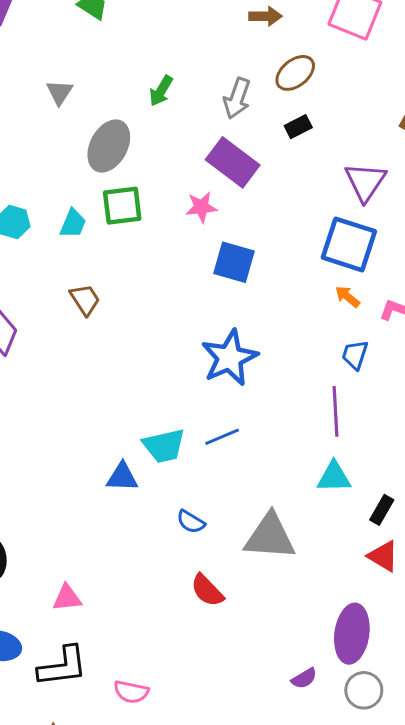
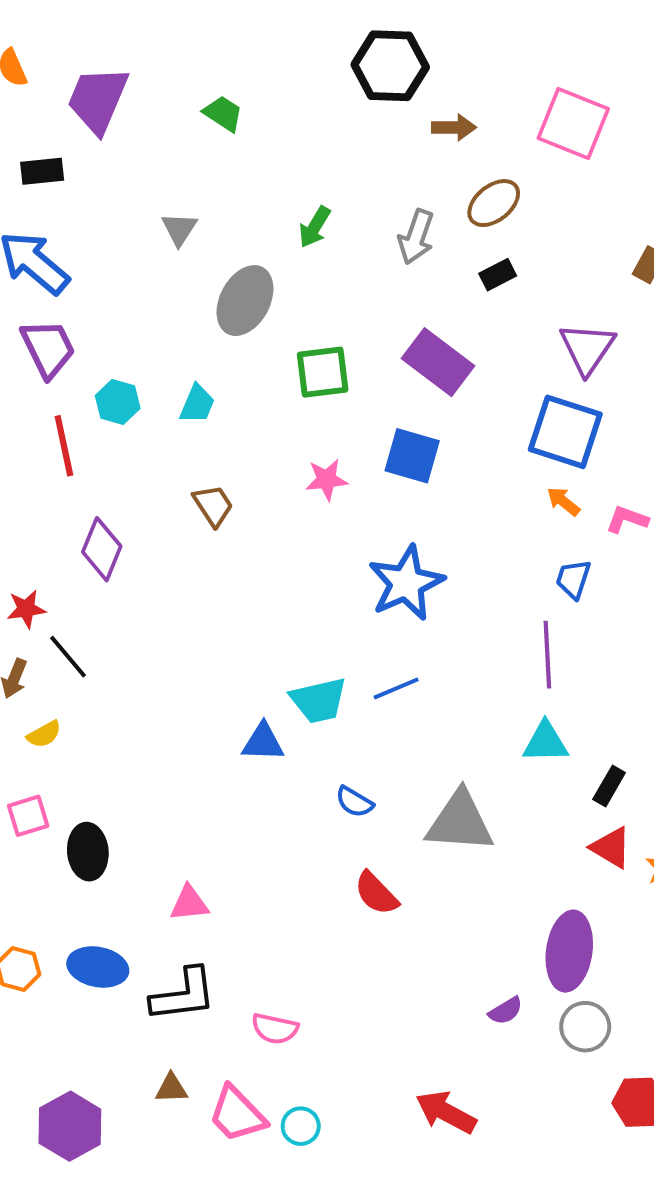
purple rectangle: (233, 162) -> (438, 362), moved
green square: (122, 206) -> (323, 372), moved
pink star: (201, 207) -> (327, 480), moved

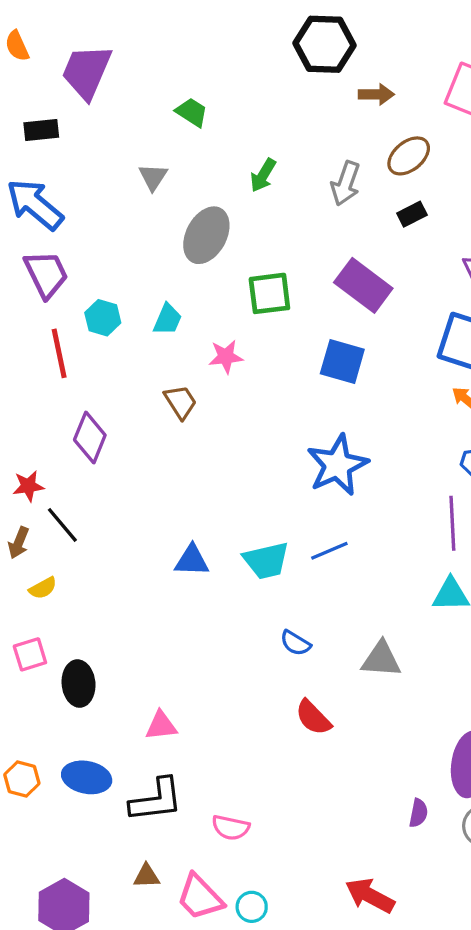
green trapezoid: (223, 114) -> (192, 112), moved
pink star: (327, 480) -> (226, 357), moved
blue triangle: (263, 742) -> (192, 561), moved
gray triangle: (460, 822) -> (381, 659), size x0.7
purple semicircle: (506, 1011) -> (418, 813), turned -48

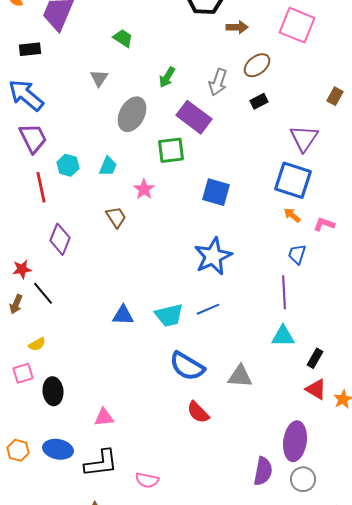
purple rectangle: (363, 285) -> (194, 117), moved
pink star: (226, 357) -> (144, 189), turned -30
yellow semicircle: (43, 588) -> (37, 344), moved
blue semicircle: (295, 643) -> (187, 366), size x1.8
purple semicircle: (418, 813) -> (263, 471), size x1.6

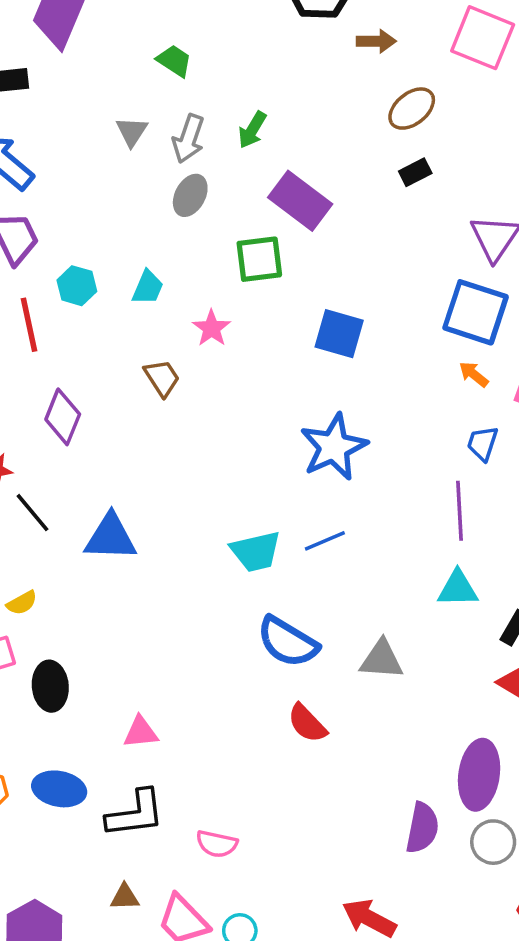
gray arrow: (218, 82) -> (188, 139), moved
gray ellipse: (132, 114) -> (190, 195), size x0.7
blue triangle: (123, 315) -> (111, 537), moved, size x1.4

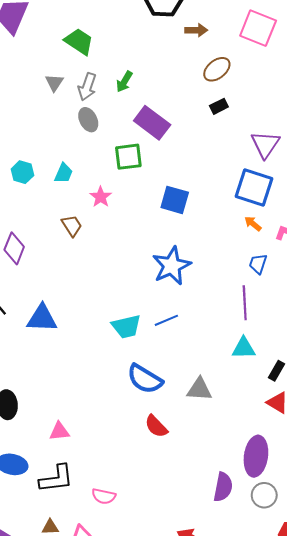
green trapezoid: (174, 61) -> (79, 41), size x1.4
gray ellipse: (190, 195) -> (88, 120), turned -55

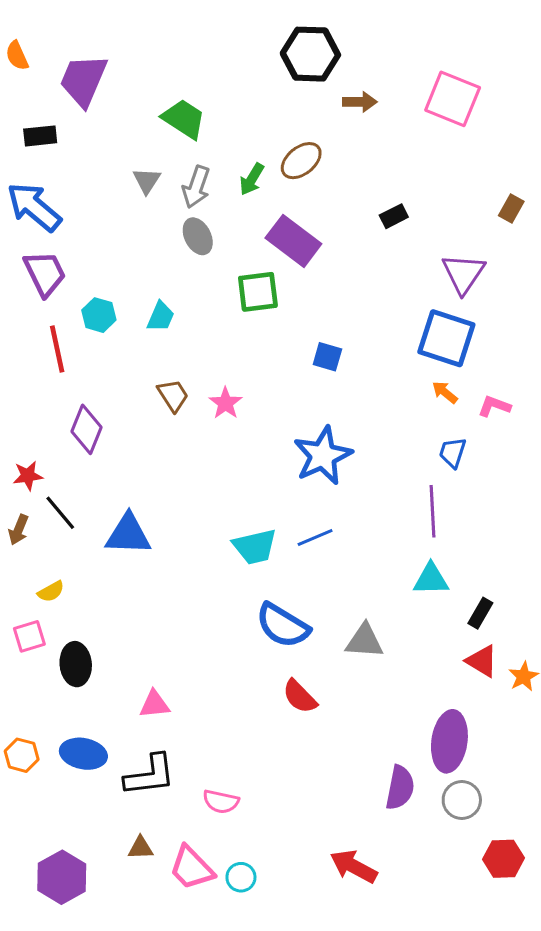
brown ellipse: (217, 69) -> (301, 161), moved
pink star: (101, 197) -> (225, 403), moved
blue square: (175, 200) -> (327, 357), size x0.7

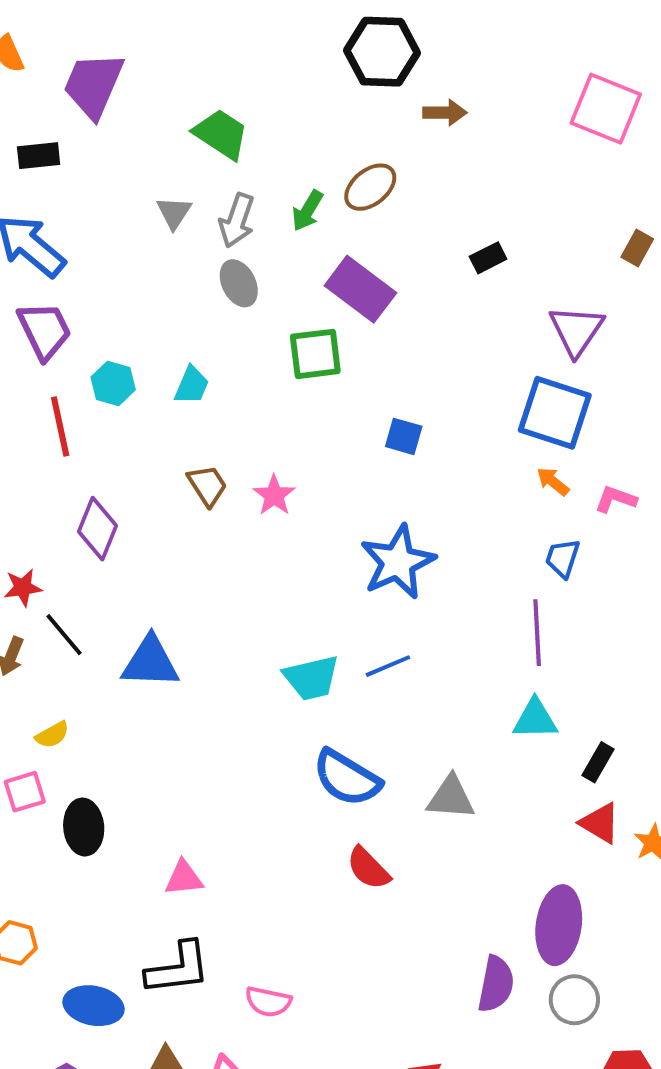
pink square: (453, 99) -> (606, 109), moved
blue ellipse: (83, 754) -> (93, 1006), moved

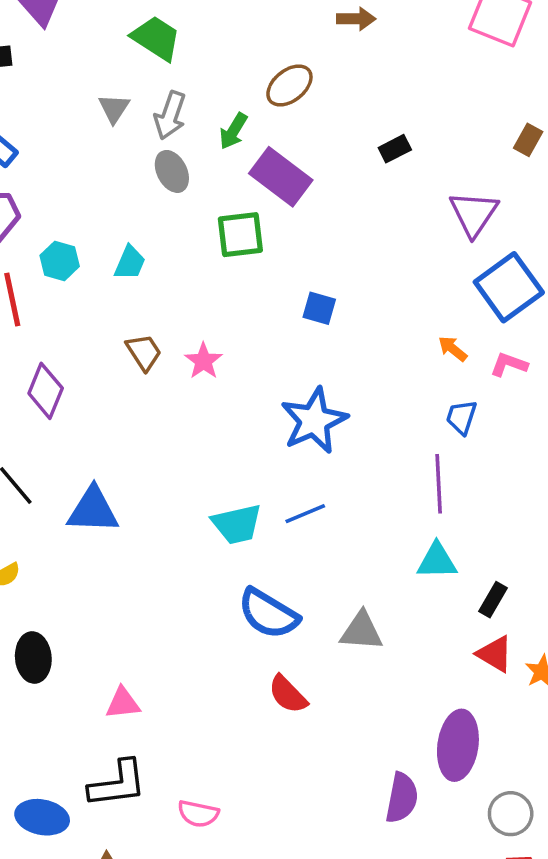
green arrow: (307, 211) -> (233, 131), moved
blue square: (555, 413) -> (509, 287), moved, turned 36
gray circle: (574, 1000) -> (511, 814), moved

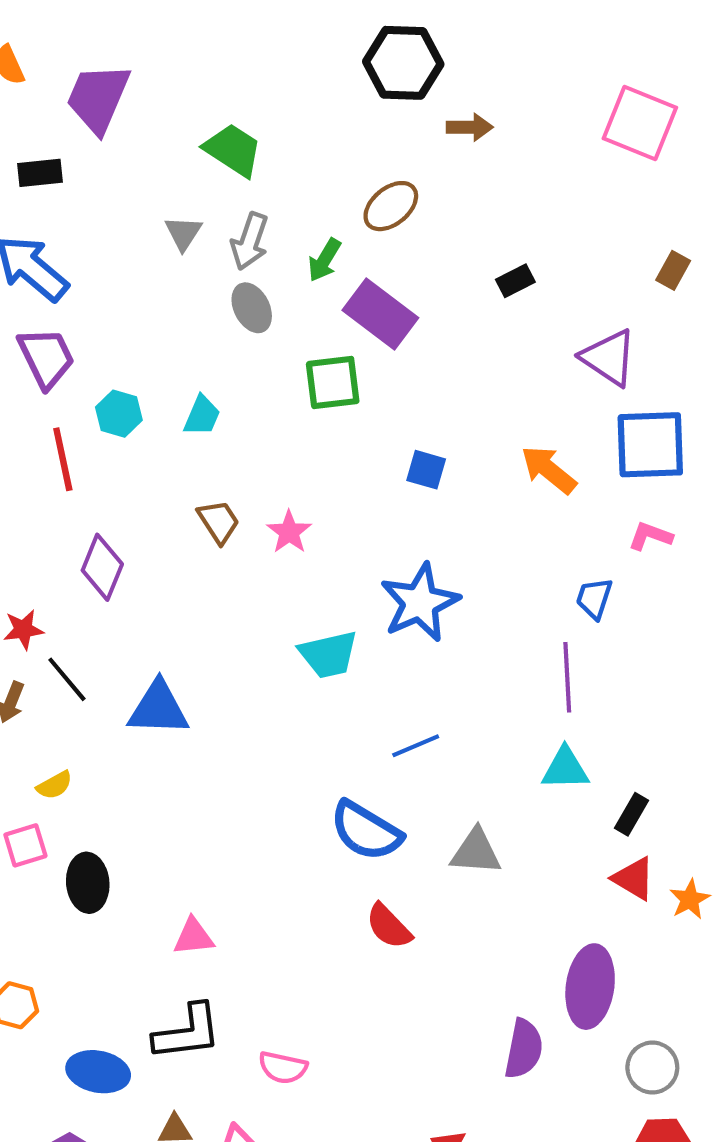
purple triangle: (474, 214) -> (609, 358), turned -30
blue square: (509, 287) -> (650, 445), turned 34
orange arrow: (453, 349) -> (549, 470), moved, size x1.6
blue line: (305, 514) -> (416, 746), moved
cyan trapezoid: (237, 524) -> (329, 654), moved

